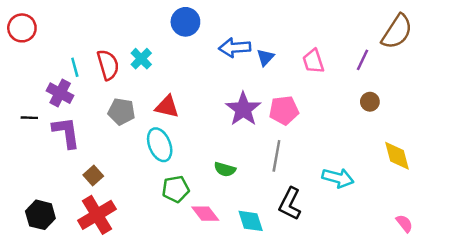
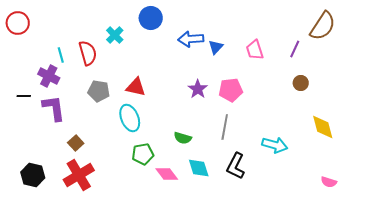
cyan cross: (141, 59) -> (115, 35), moved
purple star: (243, 109) -> (198, 89), size x0.7
cyan diamond: (251, 221) -> (199, 168), moved
pink semicircle: (404, 223) -> (329, 182), turned 147

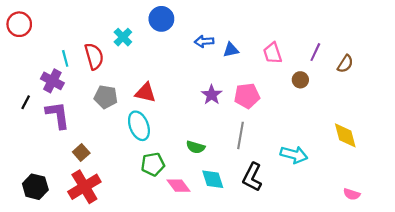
brown semicircle: (323, 26) -> (345, 64), moved, size x0.6
blue arrow: (191, 39) -> (204, 41), size x0.7
blue triangle: (216, 47) -> (231, 50), turned 35
brown circle: (301, 83) -> (300, 80), moved
black line: (24, 96) -> (26, 102), turned -64

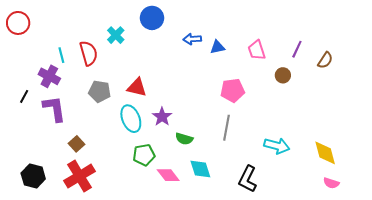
purple star: (212, 95) -> (162, 117), moved
yellow diamond: (345, 135) -> (325, 153), moved
black L-shape: (252, 177) -> (248, 179), moved

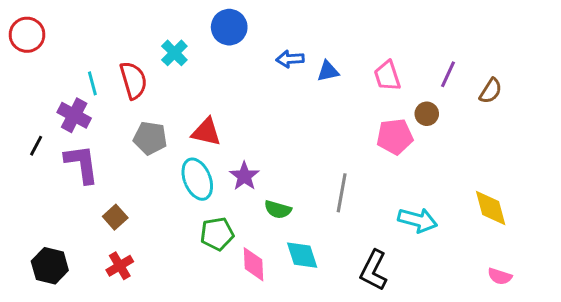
pink pentagon: (233, 90) -> (395, 137), moved
yellow diamond: (325, 153) -> (491, 208), moved
pink diamond: (168, 175) -> (253, 264), turned 35
red cross: (80, 176) -> (120, 266), size x0.6

